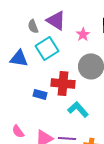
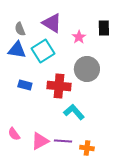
gray semicircle: (33, 26) -> (20, 29), moved
blue triangle: (19, 58) -> (17, 50), moved
blue rectangle: (40, 94) -> (25, 85), moved

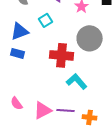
blue triangle: (17, 50) -> (20, 31), moved, turned -30
cyan square: (43, 51) -> (46, 20), size x0.6
blue rectangle: (25, 85) -> (18, 53), moved

